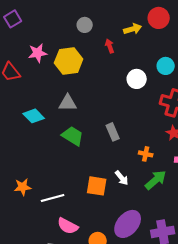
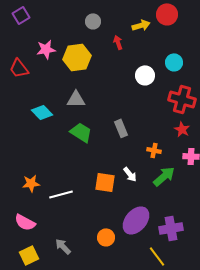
pink semicircle: (68, 226) -> (25, 222), moved

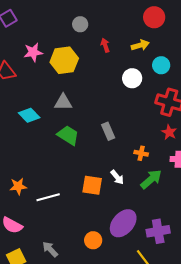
yellow arrow: (141, 25) -> (140, 45), moved

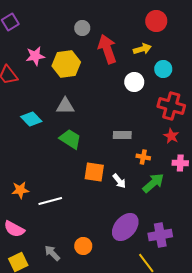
red arrow: (105, 45) -> (107, 49), size x2.0
gray rectangle: (108, 131) -> (122, 135), moved, turned -66
orange square: (92, 185) -> (94, 172), moved
orange circle: (93, 240) -> (83, 246), moved

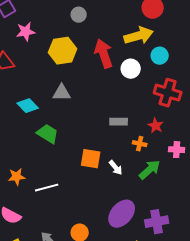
red arrow: (107, 49) -> (104, 54), moved
yellow arrow: (142, 49) -> (139, 36), size x1.6
pink star: (35, 56) -> (26, 32), moved
red star: (171, 136) -> (156, 126), moved
green trapezoid: (70, 139) -> (48, 134), moved

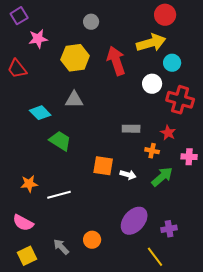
white circle: (131, 69) -> (152, 84), moved
white arrow: (116, 168) -> (128, 175), turned -35
purple cross: (157, 222) -> (169, 229), size x0.7

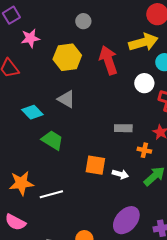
gray triangle: (74, 100) -> (66, 99), turned 30
orange star: (29, 184) -> (21, 183), size x1.4

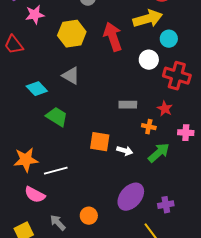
pink semicircle: (15, 222) -> (35, 195), moved

